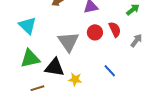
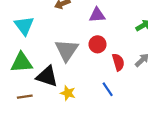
red semicircle: (115, 29) -> (118, 62), moved

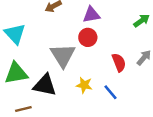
red circle: (98, 44) -> (88, 37), moved
yellow star: (68, 93) -> (84, 85), moved

